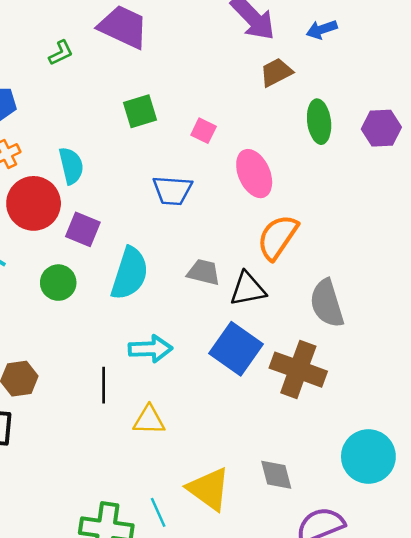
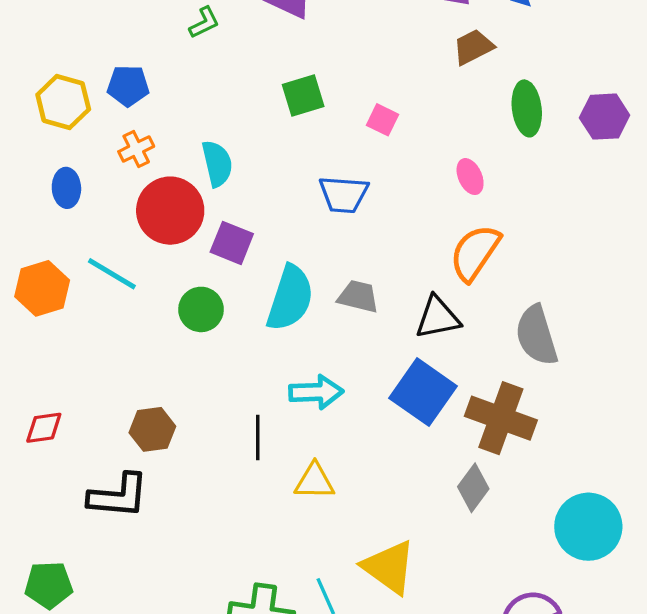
pink ellipse: (254, 174) -> (470, 177), moved, size x0.6
gray trapezoid: (204, 272) -> (358, 296), moved
gray diamond: (276, 475) -> (473, 488), moved, turned 51

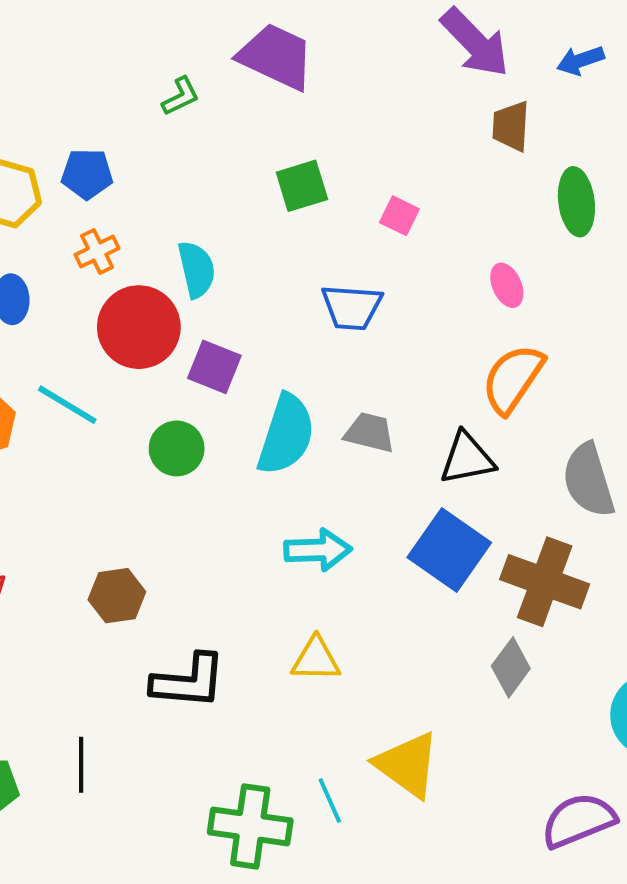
brown trapezoid: (473, 47) -> (511, 126), turned -60
black line: (258, 437) -> (81, 765), moved
black L-shape: (118, 496) -> (189, 681), moved

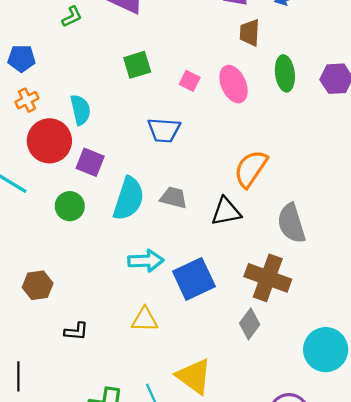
pink ellipse: (507, 285) -> (234, 84), moved, size x1.6
blue square: (449, 550) -> (194, 279), moved, turned 30
black L-shape: (189, 681) -> (76, 331), size x0.6

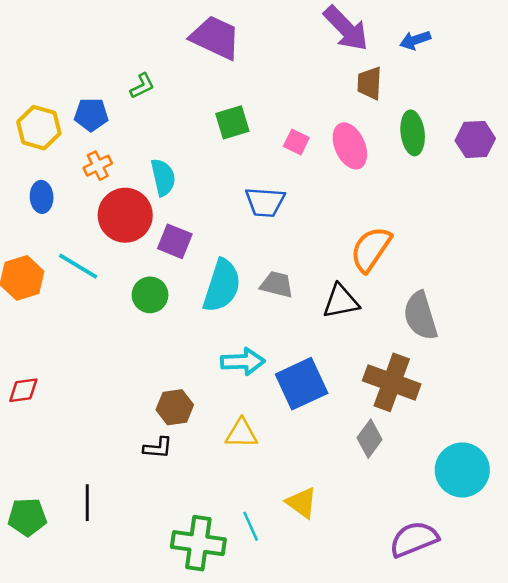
green L-shape: (72, 17) -> (142, 86), moved
brown hexagon: (38, 285) -> (175, 407), moved
yellow triangle: (194, 376) -> (302, 503), size x0.7

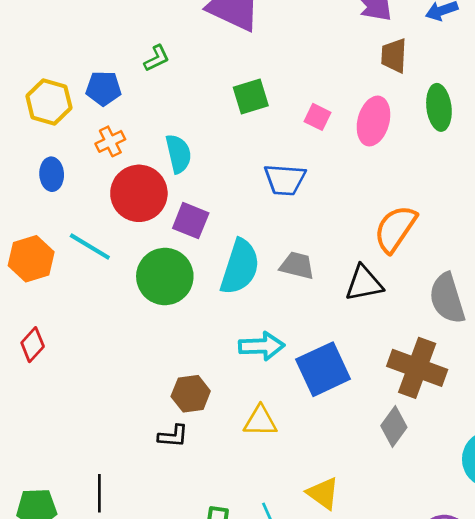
pink ellipse: (350, 146) -> (373, 121), turned 39
green circle: (150, 295) -> (165, 276), size x1.5
red diamond: (23, 390) -> (33, 345), moved, turned -40

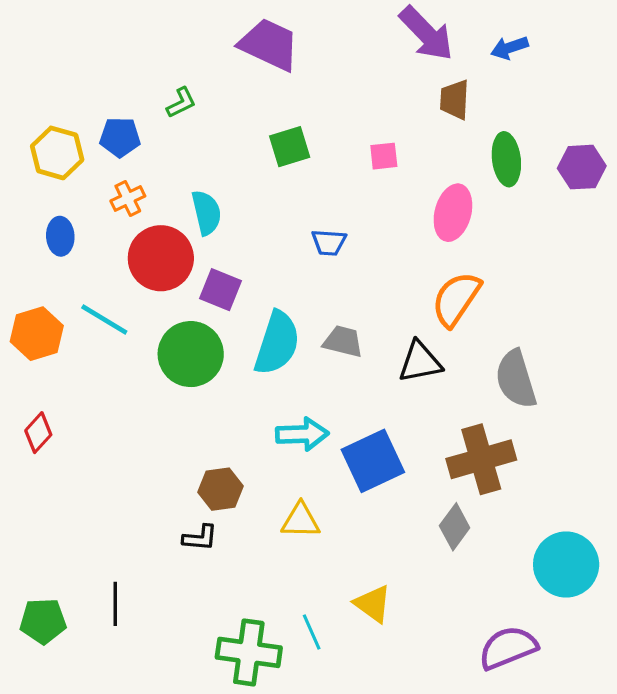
pink square: (318, 117) -> (384, 156), moved, turned -32
pink ellipse: (373, 121) -> (453, 213), moved
blue trapezoid: (285, 180) -> (329, 242), size x0.7
brown cross: (417, 368) -> (481, 459), turned -36

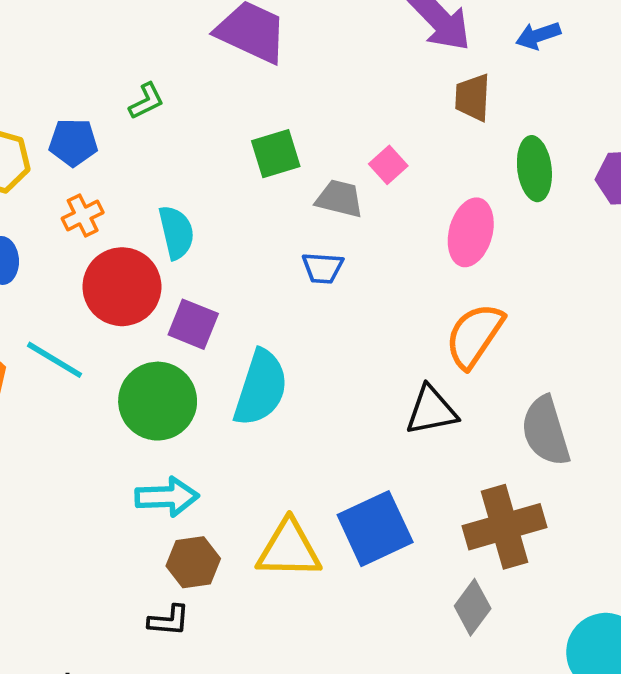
pink square: (384, 156) -> (388, 165), turned -36
gray trapezoid: (343, 341) -> (339, 199), moved
cyan arrow: (302, 434) -> (167, 497), moved
yellow triangle: (301, 521) -> (289, 549), moved, size x1.4

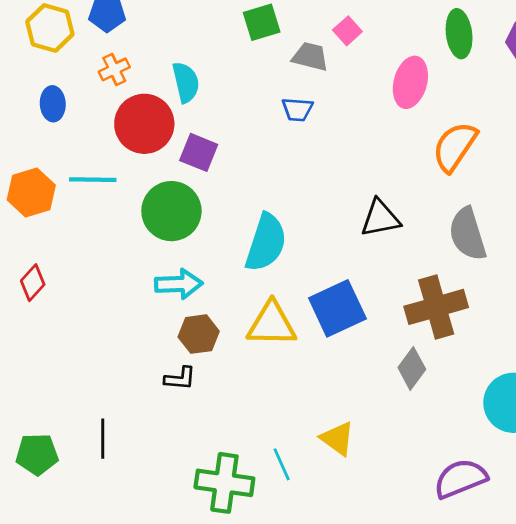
orange semicircle: (474, 335) -> (455, 147), moved
cyan line: (54, 360) -> (93, 180), turned -30
cyan semicircle: (261, 388) -> (266, 243), moved

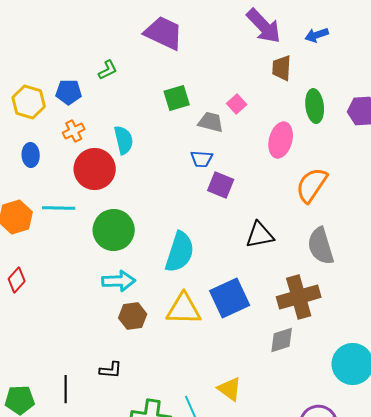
purple square: (199, 152) -> (221, 185), moved
gray diamond: (412, 368) -> (282, 340), turned 36
black L-shape: (180, 378) -> (111, 370), moved

